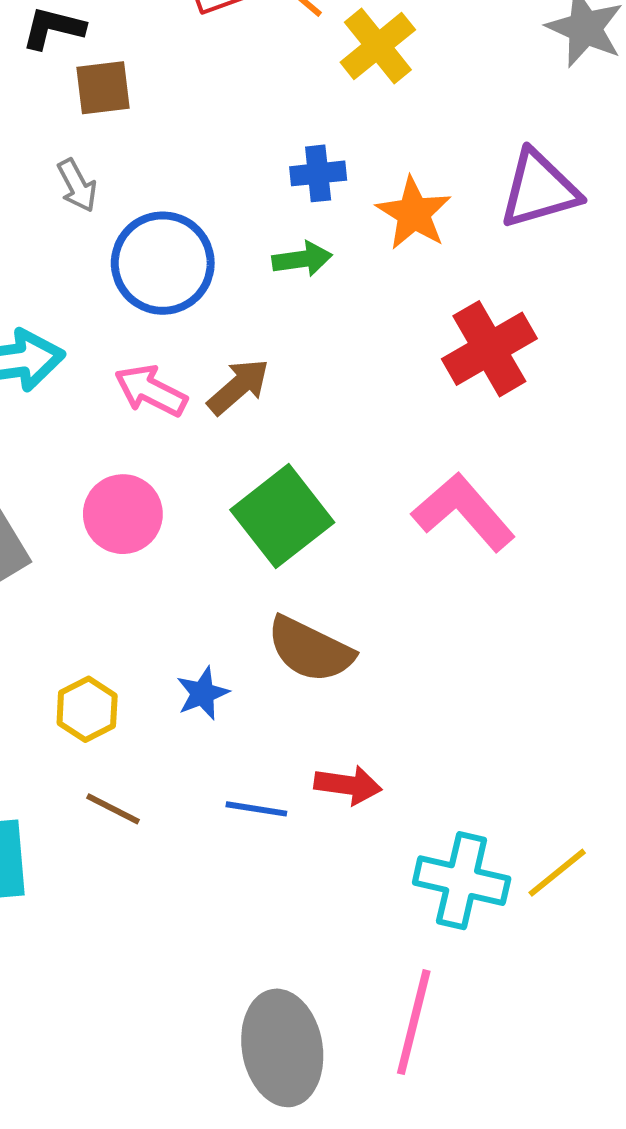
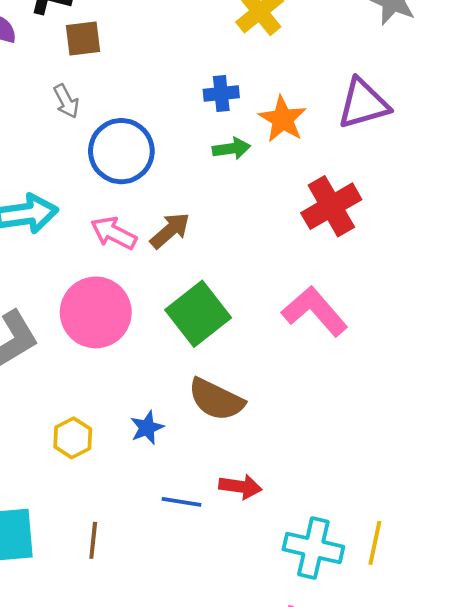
green arrow: (302, 259) -> (231, 149), moved
pink circle: (123, 514) -> (96, 312), size x1.4
brown line: (113, 809) -> (93, 540), moved, turned 69
yellow line: (557, 873) -> (375, 543), turned -39

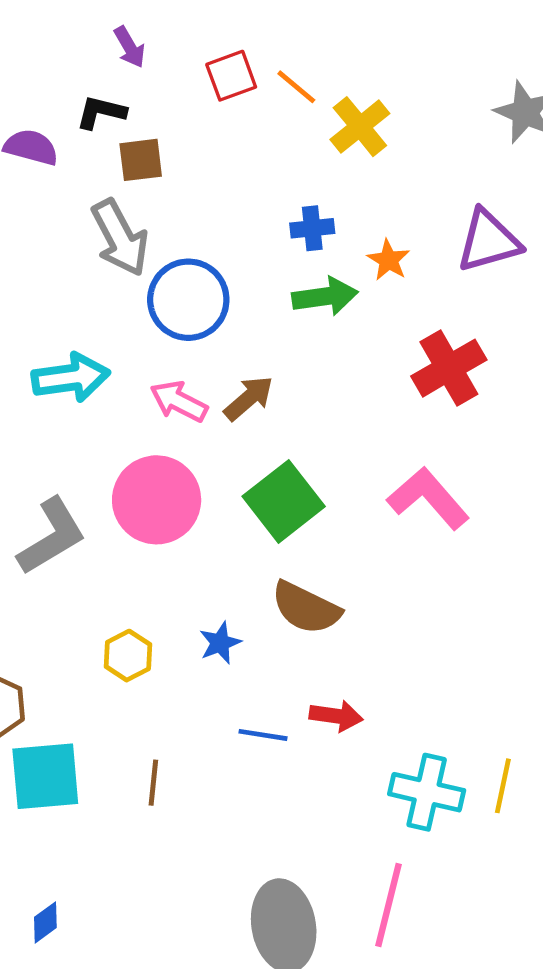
gray arrow: (66, 101) -> (120, 238), size x1.8
orange star: (283, 119) -> (388, 260), size x0.7
green arrow: (231, 149) -> (325, 297), size x1.4

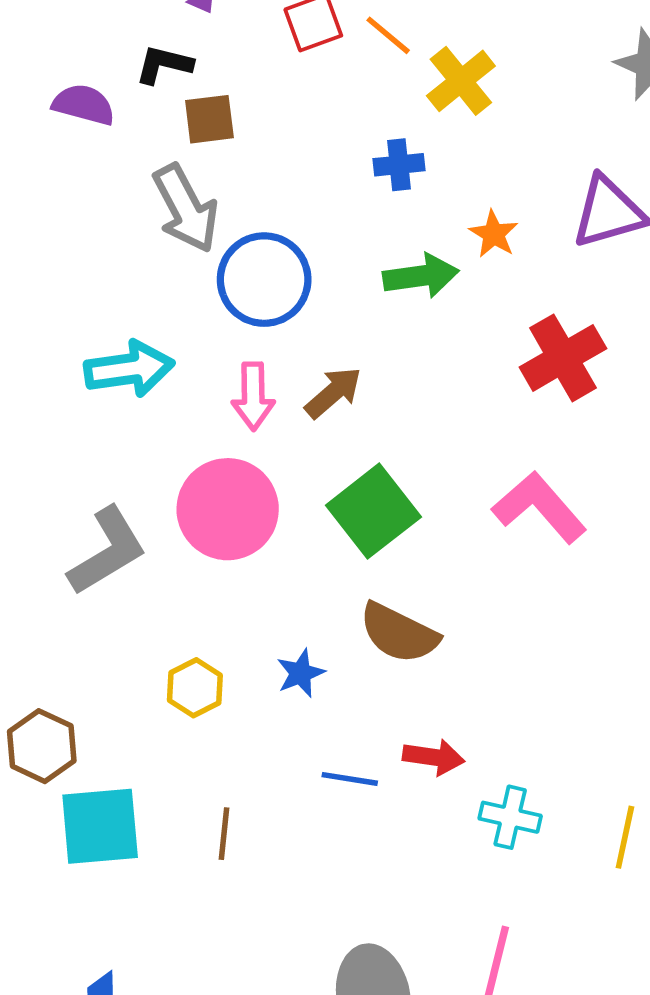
blue cross: (312, 228) -> (399, 165), moved
pink arrow: (179, 401) -> (253, 396), turned -118
cyan cross: (427, 792) -> (510, 817), moved, size x0.7

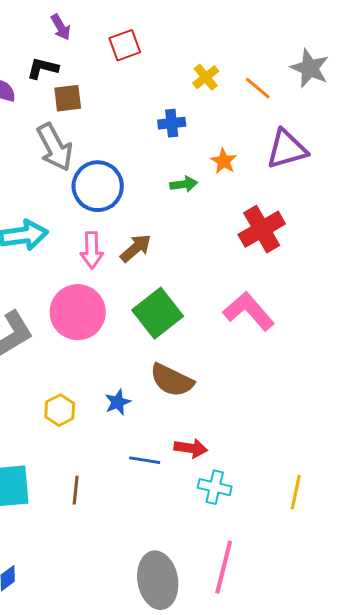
orange line: (388, 35) -> (258, 88), moved
yellow cross: (461, 81) -> (206, 77), size x0.7
green arrow: (421, 276) -> (184, 184), size x0.7
cyan cross: (510, 817) -> (215, 487), moved

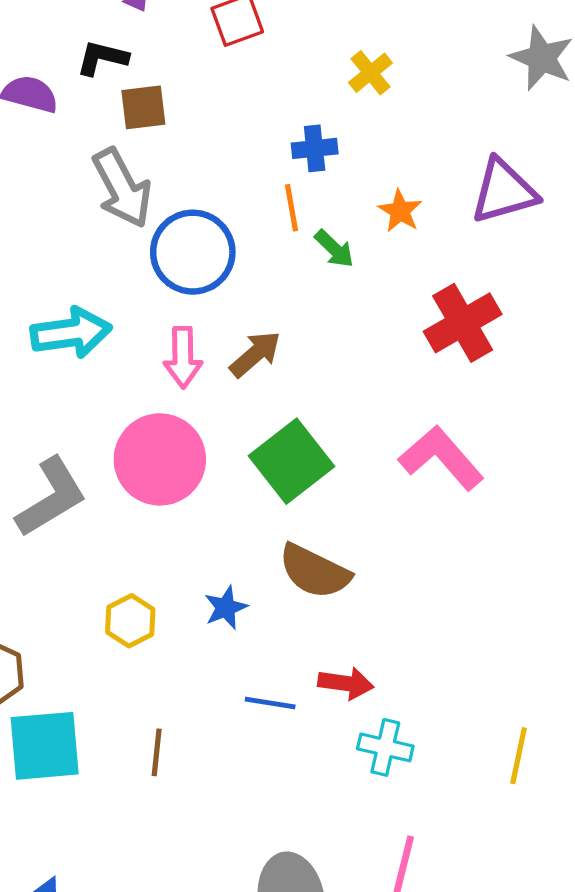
orange line: (258, 88) -> (291, 208), moved, turned 40
green arrow: (184, 184) -> (334, 249), turned 52

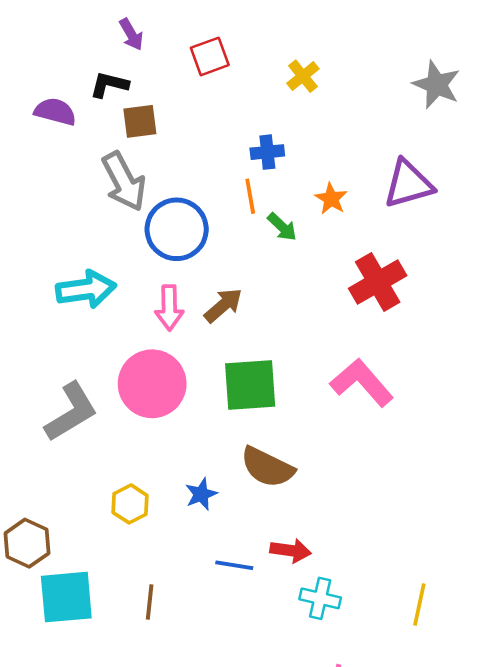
yellow cross: (370, 73) -> (303, 76), moved
green square: (291, 461) -> (250, 385), turned 34

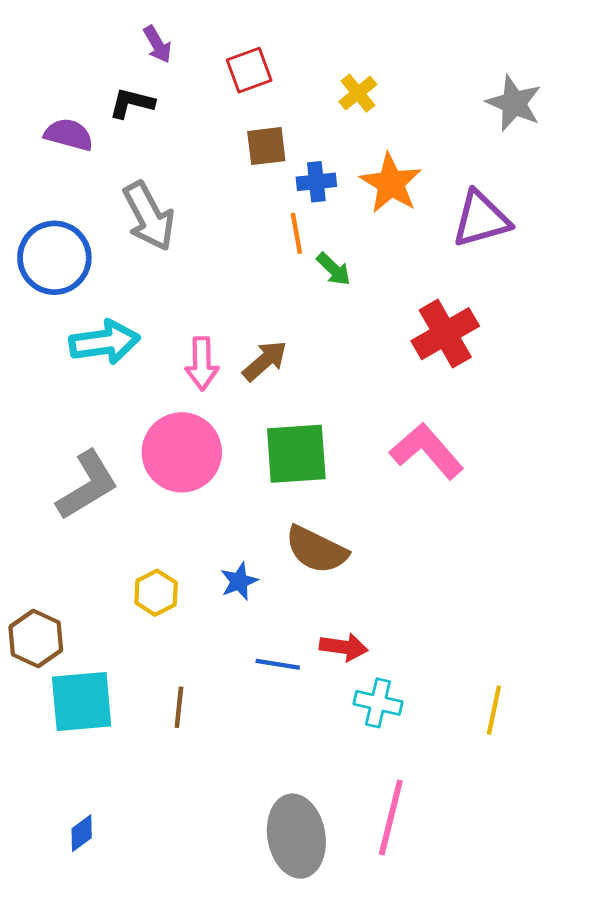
brown square: (140, 121) -> (266, 146), moved
orange star: (331, 199) -> (391, 183), moved, size x1.6
blue circle: (177, 229) -> (54, 258), moved

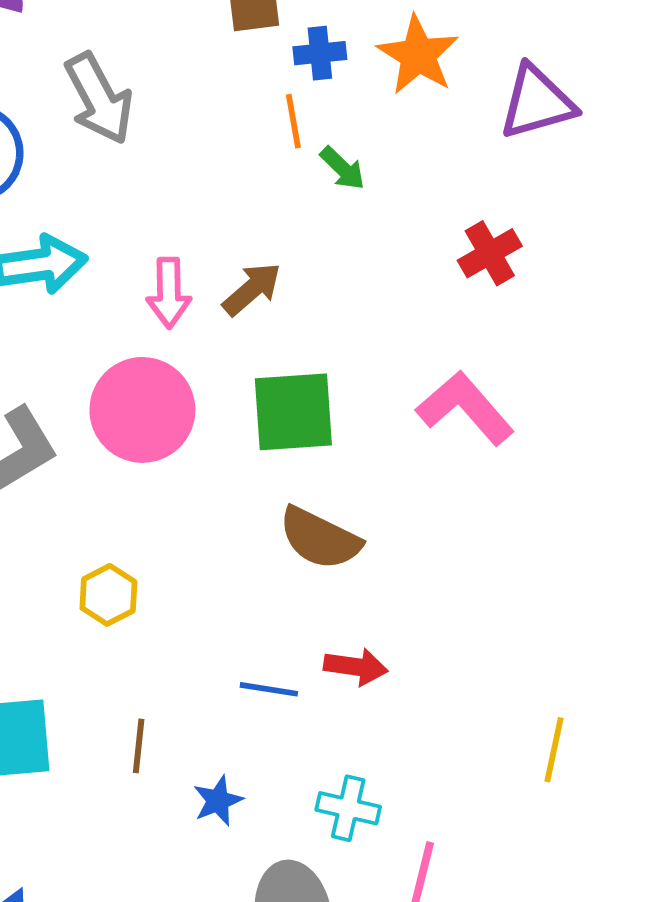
red cross: (445, 334) -> (490, 253), size x0.7
blue star: (239, 581) -> (218, 801), moved
cyan cross: (378, 703) -> (348, 808), moved

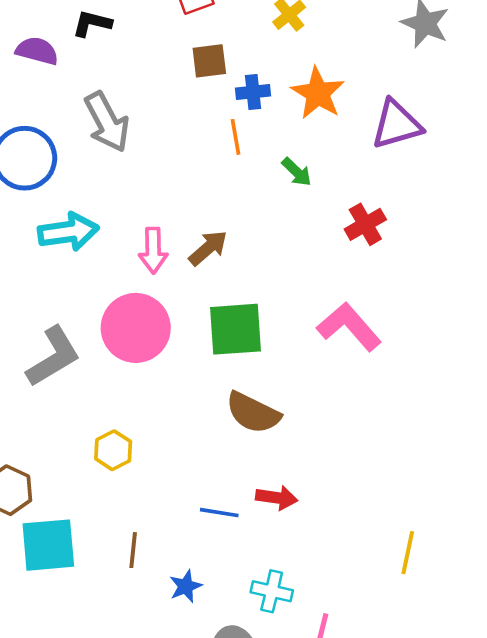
green arrow: (343, 168) -> (297, 172), moved

